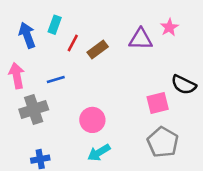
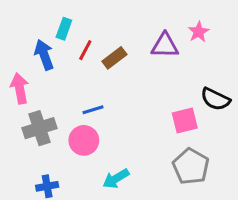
blue arrow: (27, 35) -> (44, 55), moved
blue line: (56, 80) -> (93, 110), moved
pink circle: (92, 120) -> (84, 140), moved

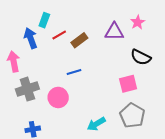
red line: (85, 50) -> (59, 35), turned 32
black semicircle: (215, 99) -> (141, 57), moved
blue line: (93, 110) -> (74, 72), moved
cyan arrow: (116, 179) -> (96, 124), moved

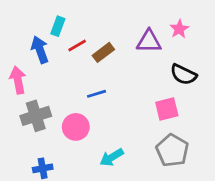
cyan arrow: (96, 124) -> (112, 157), moved

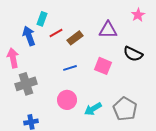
pink star: (179, 29) -> (138, 15), moved
pink square: (167, 109) -> (103, 66), moved, turned 36
pink circle: (76, 127) -> (67, 100), moved
cyan arrow: (112, 157) -> (93, 109), moved

